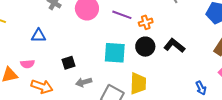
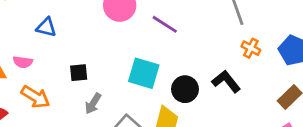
orange cross: (146, 22) -> (251, 48), moved, turned 32
black circle: (145, 47) -> (185, 89), moved
gray arrow: (84, 82) -> (93, 104), turned -56

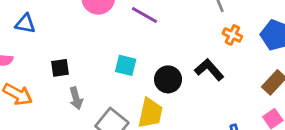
cyan square: (144, 73) -> (126, 65), size x0.7
gray arrow: (93, 104) -> (76, 98), turned -45

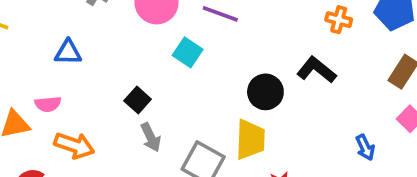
cyan square: (126, 65) -> (188, 52), moved, turned 30
black square: (60, 68) -> (138, 100), moved, turned -30

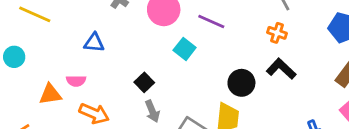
orange cross: (339, 20) -> (277, 33), moved

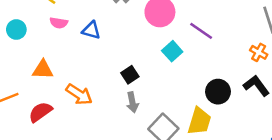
pink semicircle: (76, 81) -> (59, 23), moved

